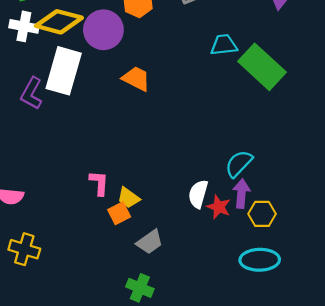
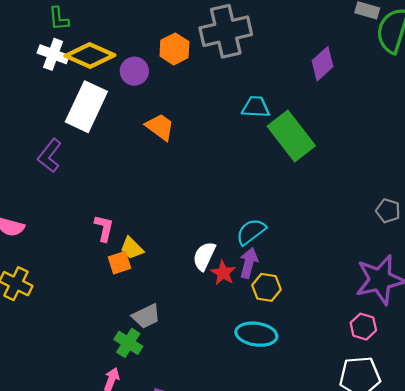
purple circle: (103, 30) -> (134, 71), size x0.7
purple L-shape: (32, 93) -> (50, 156), moved
gray trapezoid: (150, 242) -> (146, 316), moved

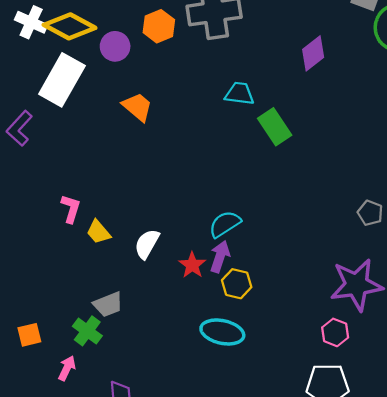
green rectangle: (291, 136) -> (275, 127), size x0.7
white semicircle: (204, 256) -> (147, 244), moved
orange square: (120, 263) -> (29, 335), moved

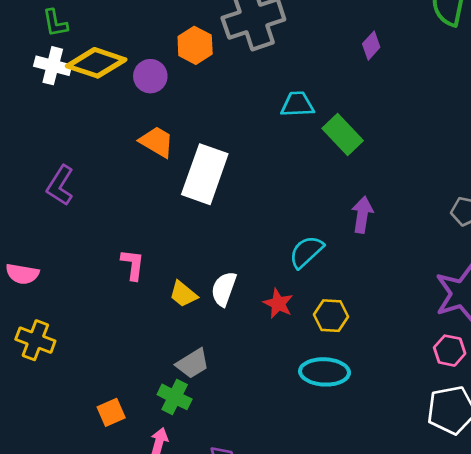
purple diamond: (313, 53) -> (371, 46), size x0.7
white rectangle: (62, 80) -> (205, 174), moved
orange trapezoid: (137, 107) -> (157, 142), moved
yellow trapezoid: (98, 232) -> (183, 294), moved
purple arrow: (220, 257) -> (362, 215), moved

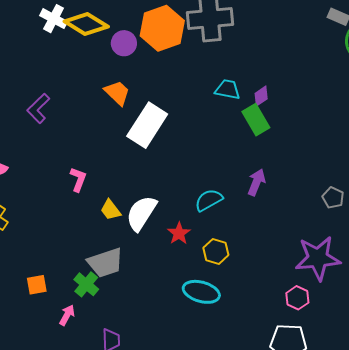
orange hexagon: (195, 45) -> (162, 28), size x1.6
purple diamond: (371, 46) -> (261, 96), moved
white semicircle: (224, 289) -> (141, 213), size x1.4
gray trapezoid: (193, 363) -> (105, 263), size x1.4

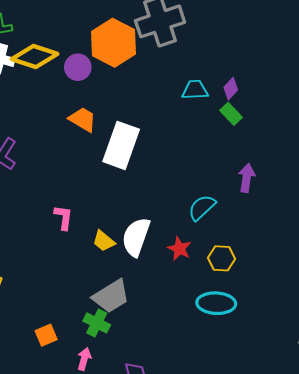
green rectangle: (256, 120) -> (231, 114), size x0.7

